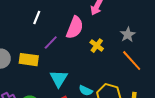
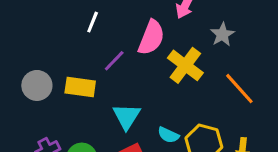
gray star: (128, 35) -> (222, 34), moved
yellow cross: (97, 46) -> (185, 65), size x1.6

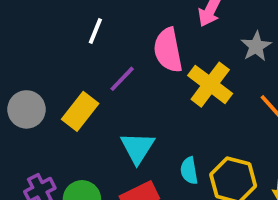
pink semicircle: (151, 38) -> (168, 50), turned 147
yellow rectangle: (80, 87) -> (80, 111), turned -60
cyan semicircle: (168, 135) -> (189, 171), turned 55

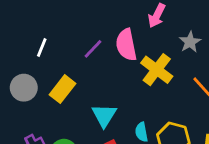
white line: (95, 31) -> (42, 47), moved
purple line: (122, 79) -> (93, 49), moved

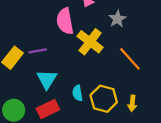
purple line: (93, 49) -> (38, 51), moved, turned 36

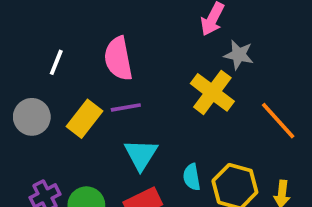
gray star: (117, 19) -> (239, 55), moved, turned -30
pink semicircle: (65, 21) -> (118, 59), moved

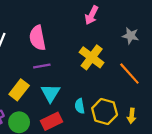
gray star: (239, 55) -> (131, 36), moved
yellow rectangle: (84, 119) -> (19, 90), moved

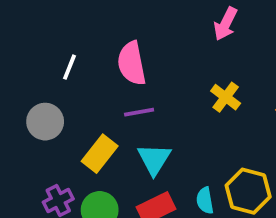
yellow cross: (92, 57) -> (226, 97), size x0.7
cyan semicircle: (80, 106) -> (205, 201), moved

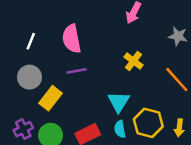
gray circle: (45, 122) -> (30, 77), moved
cyan triangle: (154, 159) -> (119, 102), moved

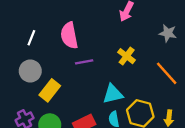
purple line: (77, 71) -> (84, 62), moved
cyan triangle: (119, 102) -> (113, 94), turned 45

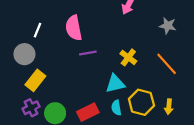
yellow cross: (127, 56) -> (128, 57), moved
gray circle: (30, 71) -> (24, 54), moved
yellow rectangle: (50, 90) -> (35, 80), moved

